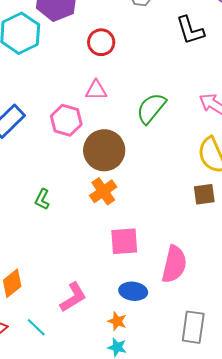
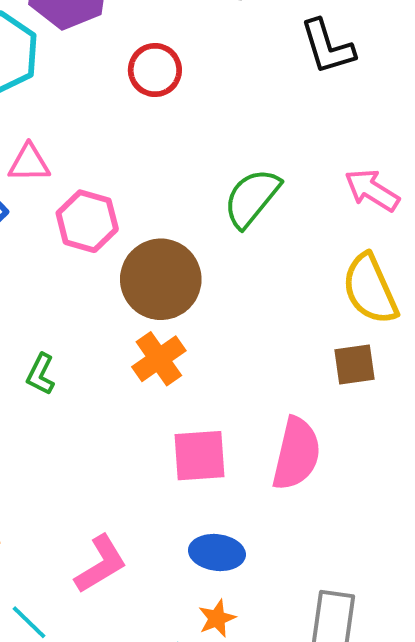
pink triangle: (96, 90) -> (29, 163), moved
pink semicircle: (174, 264) -> (296, 454), moved
orange star: (117, 321) -> (217, 618), moved, turned 30

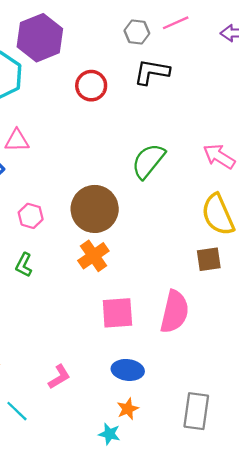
black L-shape: (327, 47) -> (152, 72), moved, turned 117
pink hexagon: (87, 221) -> (31, 216), moved, size x0.7
pink L-shape: (101, 564) -> (59, 377), size x0.7

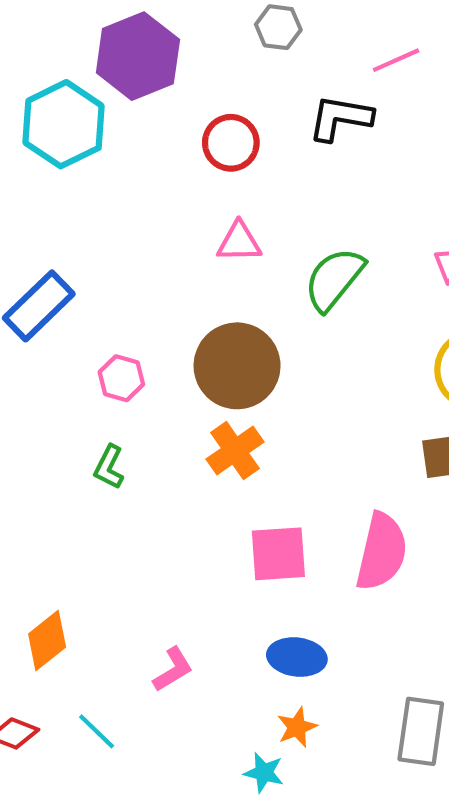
pink line: (176, 23) -> (396, 60), moved
gray hexagon: (137, 32) -> (278, 27), moved
pink triangle: (17, 140) -> (239, 242), moved

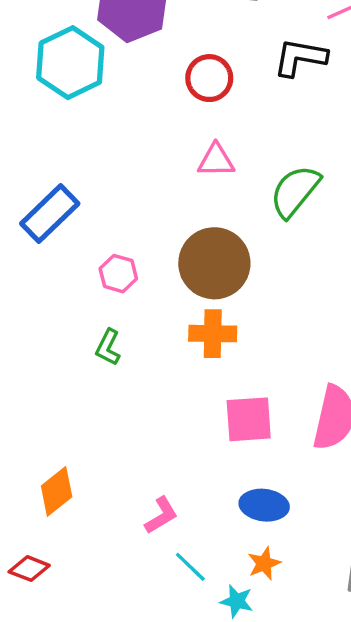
orange cross: (235, 451) -> (213, 334), turned 36
cyan line: (97, 731) -> (190, 567), moved

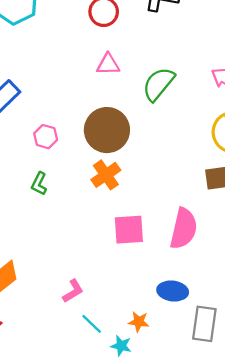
orange cross: (213, 334) -> (106, 175), turned -36
blue ellipse: (264, 505) -> (173, 291), moved
orange star: (264, 563) -> (139, 322), turned 30

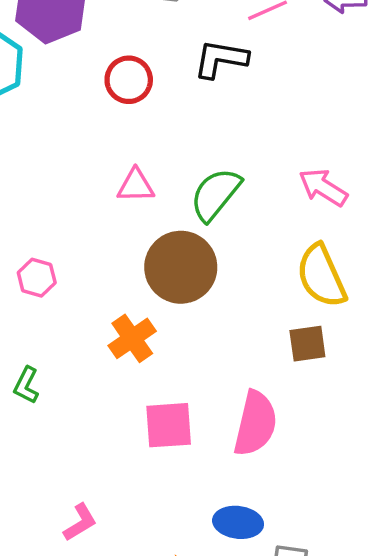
pink triangle: (108, 64) -> (136, 186), moved
brown circle: (107, 130) -> (181, 267), moved
green L-shape: (39, 184) -> (26, 385), moved

